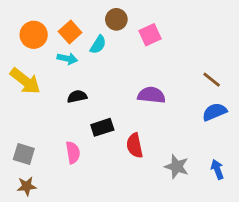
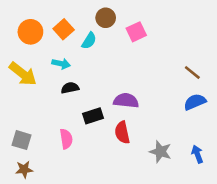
cyan arrow: (67, 59) -> (61, 64), moved
purple semicircle: (151, 95) -> (126, 101), moved

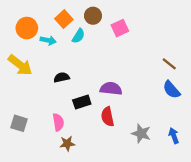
orange square: (64, 29) -> (64, 19), moved
cyan arrow: (61, 64) -> (48, 40), moved
blue semicircle: (195, 102) -> (171, 90), turned -108
brown star: (24, 169) -> (67, 144), moved

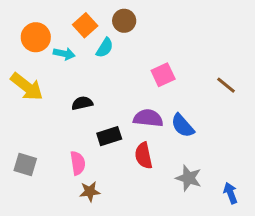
pink square: (120, 28) -> (163, 75), moved
blue semicircle: (171, 90) -> (183, 126), moved
blue arrow: (174, 136) -> (230, 193), moved

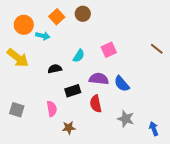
cyan semicircle: (105, 48) -> (79, 56), moved
brown line: (226, 85) -> (157, 49), moved
brown star: (90, 192) -> (69, 128), moved

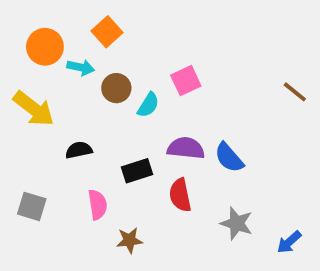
brown circle: (83, 14) -> (116, 88), moved
pink square: (109, 50) -> (186, 81), moved
black semicircle: (55, 69) -> (79, 150), moved
blue arrow: (154, 129) -> (289, 242), turned -112

